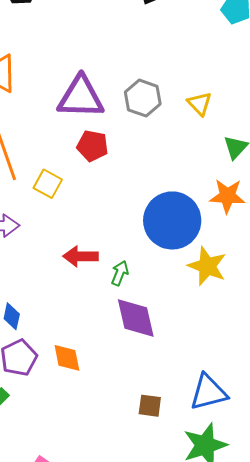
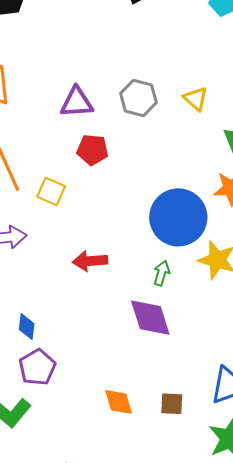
purple triangle: (81, 97) -> (77, 102), size x0.7
green arrow: (120, 273) -> (162, 273), moved
orange diamond: (67, 358) -> (119, 402), moved

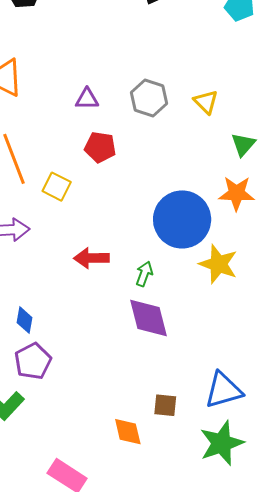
purple triangle: (77, 102) -> (87, 99), size x0.7
green arrow: (162, 273) -> (144, 274), moved
orange diamond: (119, 402) -> (128, 432), moved

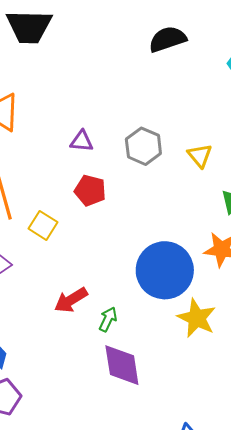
red arrow: (91, 258) -> (71, 300), turned -36
green arrow: (144, 274) -> (108, 319), moved

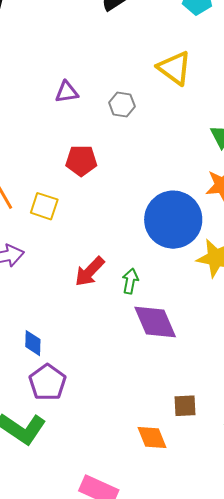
purple triangle: (82, 141) -> (67, 92), moved
gray hexagon: (143, 146) -> (122, 105), size x0.7
yellow triangle: (200, 155) -> (174, 68), moved, size x1.4

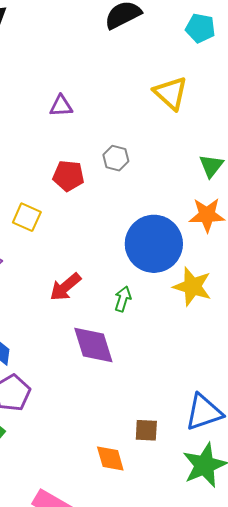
gray hexagon: (122, 105) -> (116, 158), moved
green arrow: (130, 281) -> (123, 299), moved
purple diamond: (155, 322) -> (93, 345), moved

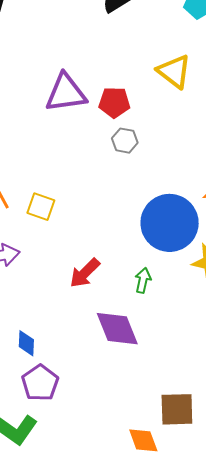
purple triangle: (61, 106) -> (66, 93), size x1.8
red pentagon: (68, 176) -> (114, 102), moved
brown square: (146, 430) -> (177, 409), size x1.5

